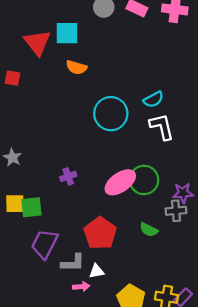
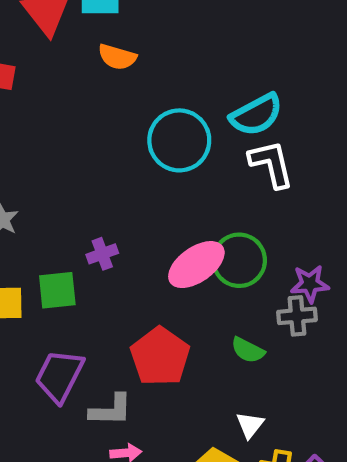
cyan semicircle: (153, 99) -> (256, 115), size x1.4
green square: (31, 207) -> (57, 290), moved
white triangle: (97, 271) -> (250, 425), moved, turned -42

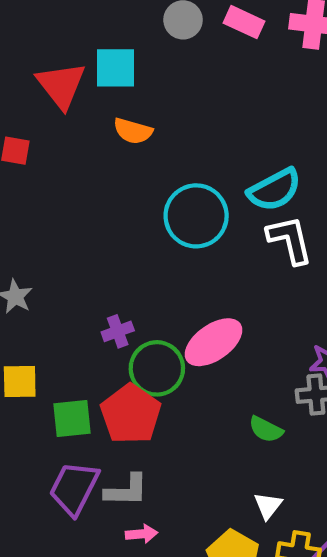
green circle: (239, 260) -> (157, 368), moved
green square: (57, 290) -> (72, 418), moved
red pentagon: (160, 357) -> (131, 414), moved
purple trapezoid: (59, 376) -> (74, 488), moved

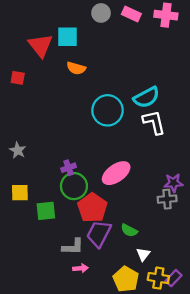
green circle: (157, 368) -> (74, 186), moved
red pentagon: (131, 414) -> (92, 208), moved
green semicircle: (266, 429) -> (129, 230), moved
purple trapezoid: (74, 488) -> (99, 234), moved

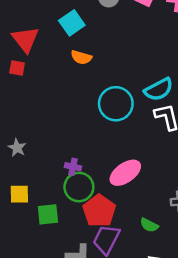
cyan square: (67, 37) -> (72, 23), turned -35
red triangle: (40, 45) -> (25, 39), moved
purple cross: (69, 168) -> (73, 167), turned 32
green semicircle: (129, 230) -> (149, 225), moved

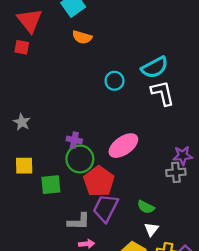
cyan circle: (116, 104) -> (114, 81), size x0.6
green semicircle: (149, 225) -> (146, 207), moved

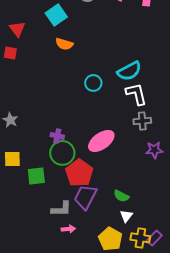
red triangle: (30, 20) -> (17, 29), size x0.7
gray cross: (176, 172) -> (142, 121), moved

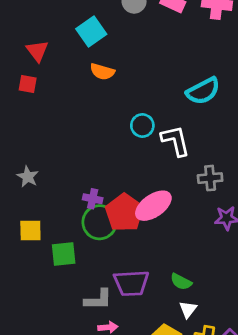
cyan semicircle: (129, 71) -> (203, 91), moved
white L-shape: (136, 94) -> (176, 141), moved
red pentagon: (79, 173) -> (124, 213), moved
purple trapezoid: (85, 197) -> (131, 283), turned -120

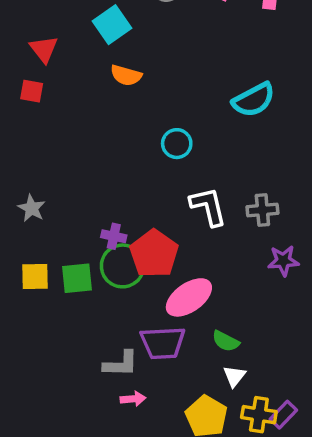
white L-shape: (176, 141) -> (208, 207), moved
pink ellipse: (153, 206) -> (189, 297), moved
green square: (64, 254) -> (77, 278), moved

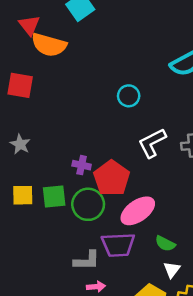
orange semicircle: (126, 75) -> (49, 45), moved, size x1.5
red square: (32, 91) -> (20, 85), moved, size x1.5
white L-shape: (208, 207) -> (152, 143), turned -104
green circle: (123, 266) -> (88, 204), moved

